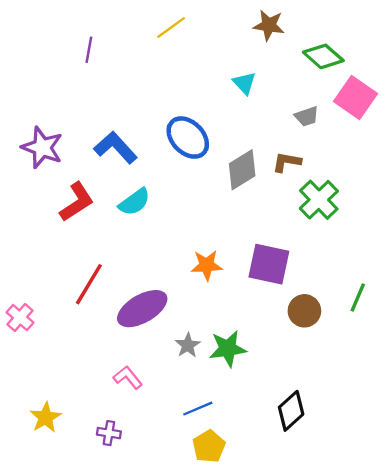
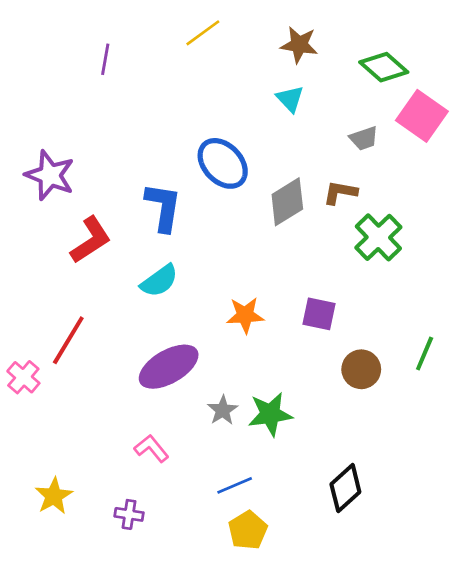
brown star: (269, 25) -> (299, 45), moved
blue L-shape: (116, 148) -> (163, 207), moved, turned 51
cyan semicircle: (134, 202) -> (159, 281), moved
purple square: (269, 264) -> (319, 314), size x0.7
red line: (89, 284) -> (68, 340), moved

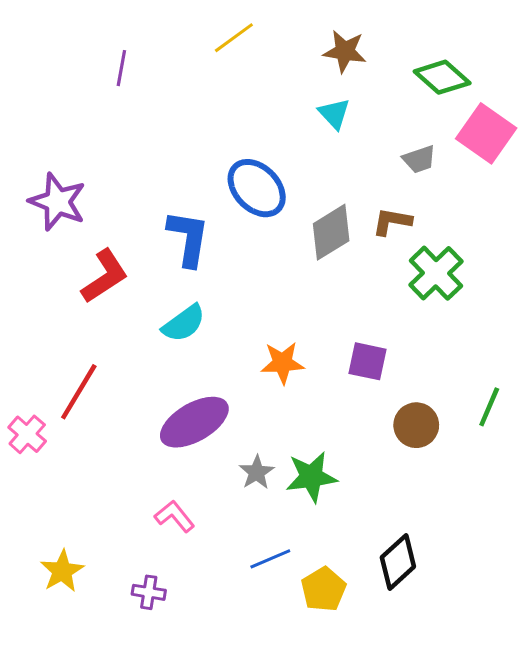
yellow pentagon: (248, 530) -> (324, 589), moved

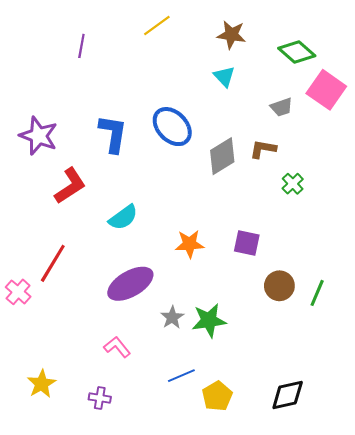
blue L-shape: (188, 238) -> (113, 134), moved
green cross: (436, 273) -> (293, 184), size x0.6
green line: (489, 407) -> (317, 293), moved
black diamond: (398, 562) -> (288, 395), moved, turned 30

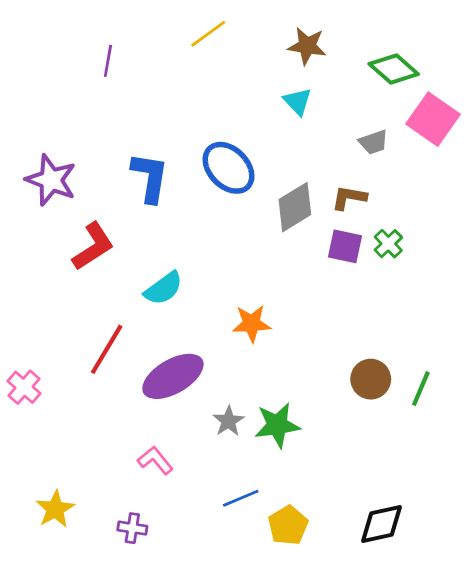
purple square: (247, 243) -> (345, 246), moved
red line: (53, 263) -> (107, 349), moved

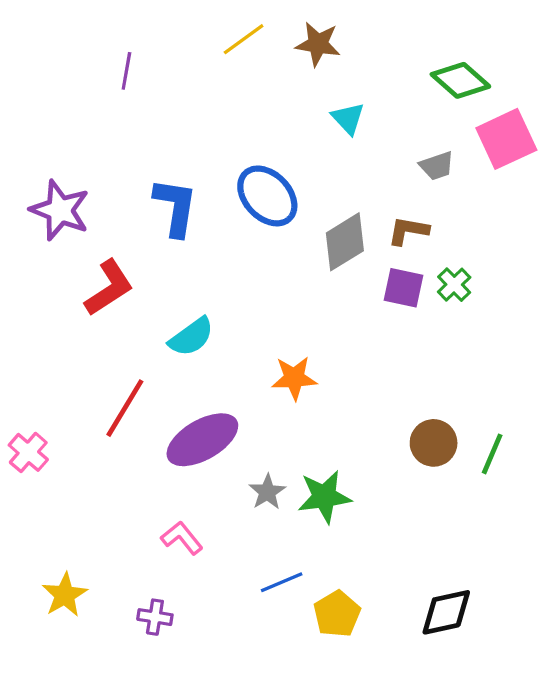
brown star: (307, 46) -> (318, 44), moved
pink square: (433, 119) -> (506, 139), turned 30

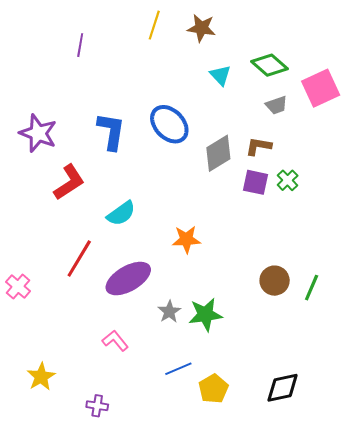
yellow line: (244, 39) -> (154, 25), turned -36
green diamond: (460, 80) -> (270, 65), moved
purple cross: (155, 617) -> (97, 406), moved

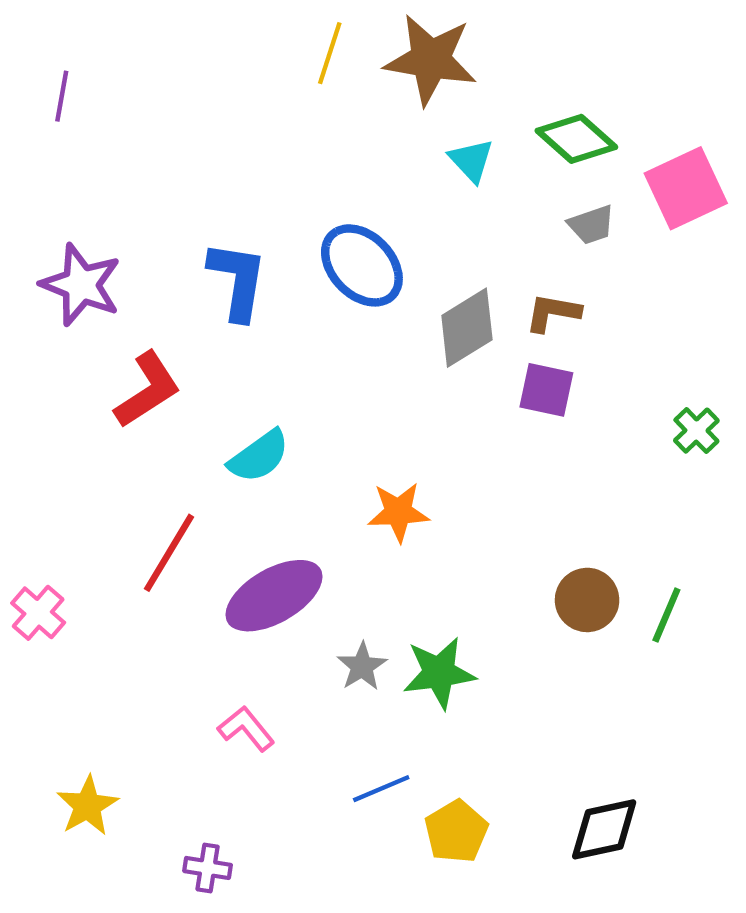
brown star: (201, 28) -> (431, 60), size x1.5
purple line: (80, 45) -> (62, 96), moved
green cross: (288, 180) -> (696, 431), moved

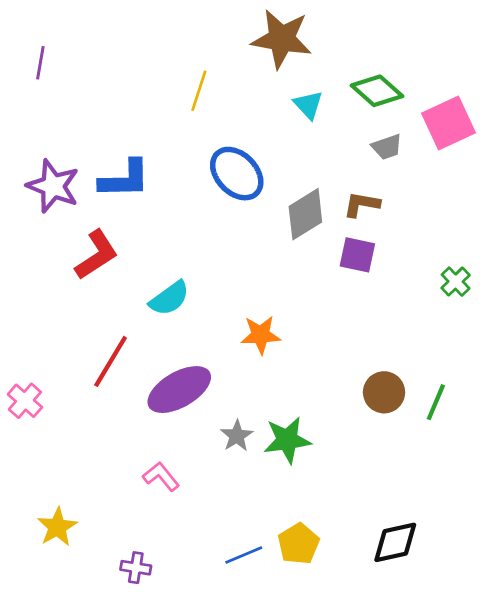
yellow line: (330, 53) -> (199, 91), moved
blue L-shape: (238, 280) -> (125, 179), moved, turned 80
blue line: (381, 789) -> (244, 555), moved

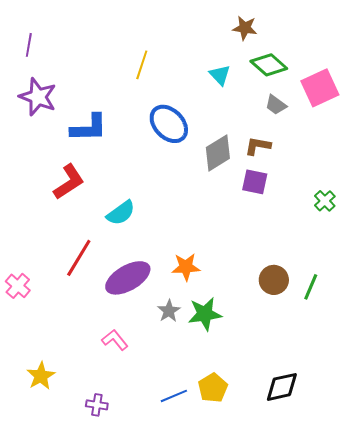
brown star: (282, 39) -> (245, 28), moved, size x0.6
gray trapezoid: (387, 147) -> (276, 105), turned 55
purple star: (53, 186) -> (38, 97), moved
orange star: (261, 335) -> (186, 267), moved

